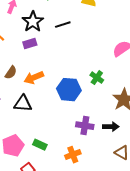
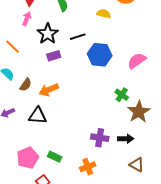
purple rectangle: (30, 44) -> (54, 56), moved
green cross: (97, 78) -> (122, 95), moved
blue hexagon: (69, 90) -> (100, 55), moved

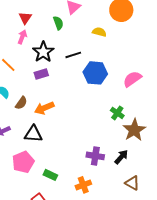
purple rectangle: (54, 56) -> (41, 74), moved
black arrow: (126, 139) -> (121, 157), turned -49
pink pentagon: (28, 158) -> (23, 162), moved

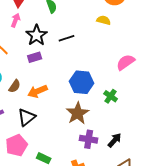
yellow semicircle: (99, 32) -> (104, 20), moved
blue hexagon: (95, 73) -> (82, 82), moved
brown star: (134, 130) -> (78, 113), moved
black triangle: (33, 134) -> (27, 117), turned -42

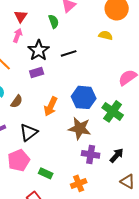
orange arrow: (38, 91) -> (51, 106), moved, turned -42
green cross: (111, 96) -> (113, 111), size x1.5
brown star: (78, 113) -> (80, 128), turned -30

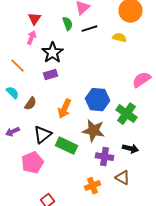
black line: (69, 53) -> (90, 29), moved
black arrow: (117, 155) -> (130, 149), moved, turned 63
green rectangle: (46, 173) -> (66, 146), moved, size x1.5
brown triangle: (128, 181) -> (122, 178), moved

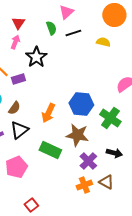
purple rectangle: (50, 75) -> (18, 79), moved
black triangle: (42, 135) -> (19, 130), moved
purple cross: (104, 157) -> (88, 161), turned 36
orange cross: (92, 186) -> (84, 185), moved

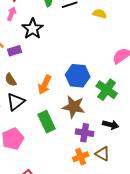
brown semicircle: (14, 108) -> (11, 80), turned 112
green rectangle: (50, 150) -> (47, 122), turned 40
purple cross: (88, 161) -> (85, 133), turned -36

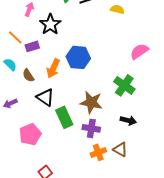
blue hexagon: (78, 76) -> (78, 57), moved
orange arrow: (45, 85) -> (53, 68), moved
black triangle: (16, 102) -> (45, 97), moved, turned -48
purple cross: (85, 133) -> (91, 128), moved

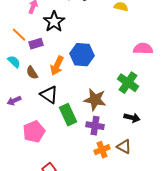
pink semicircle: (139, 51) -> (143, 49), turned 36

